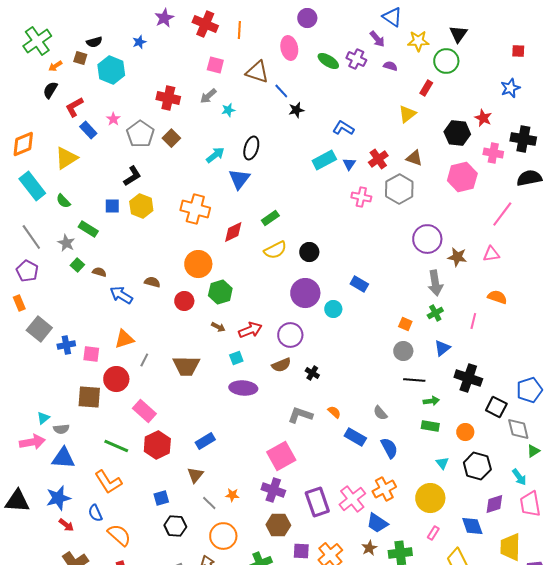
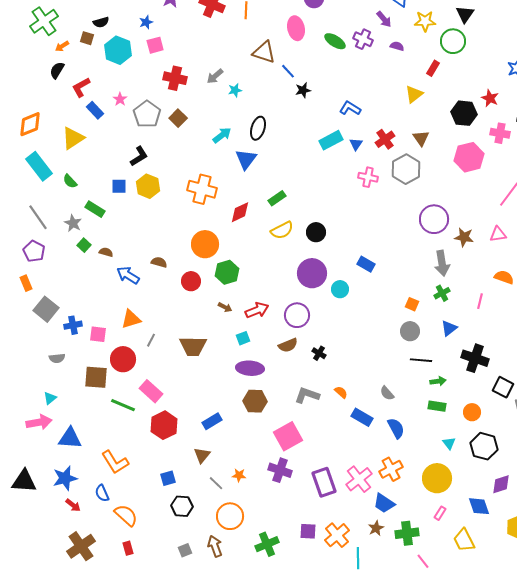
pink square: (215, 65) -> (155, 45), moved, turned -30
brown triangle: (414, 158) -> (421, 138), turned 36
gray semicircle: (61, 429) -> (57, 358), moved
green line: (116, 446) -> (123, 405), moved
brown hexagon: (278, 525) -> (255, 401), moved

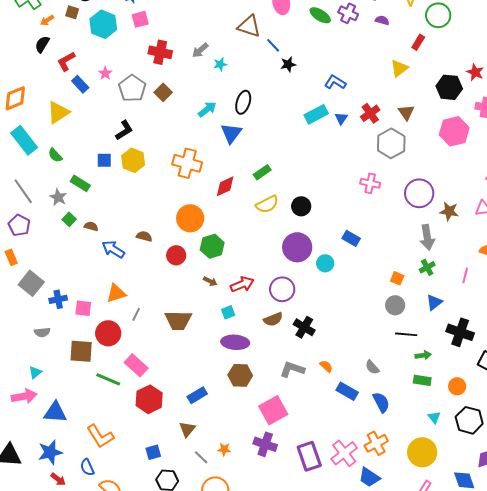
pink cross: (368, 177) -> (370, 183), moved
black cross: (319, 353) -> (304, 327), size x1.5

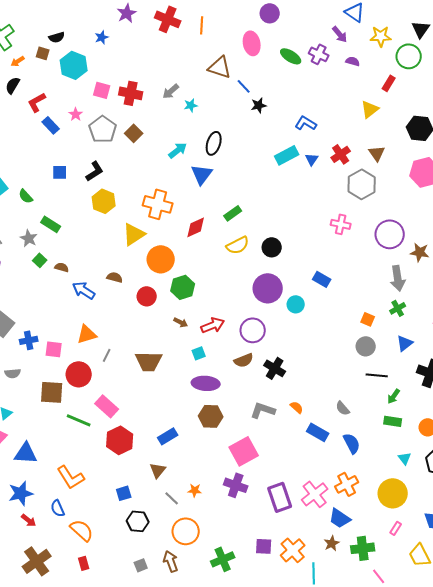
pink square: (140, 19) -> (102, 90), moved, turned 30
yellow triangle: (58, 112) -> (134, 234), moved
blue square: (104, 160) -> (60, 172), moved
green arrow: (423, 355) -> (394, 396), turned 133

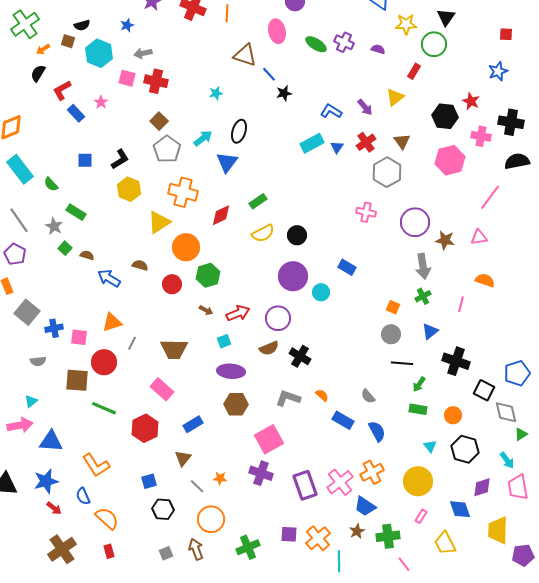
purple arrow: (340, 34) -> (365, 107), moved
gray arrow: (171, 91) -> (143, 53), moved, turned 30
gray pentagon: (103, 129) -> (167, 149), moved
pink rectangle: (107, 406) -> (162, 389), moved

